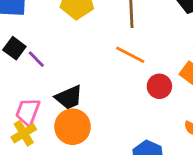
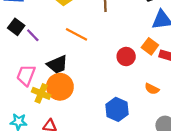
orange line: (130, 55) -> (77, 34), moved
yellow cross: (24, 133) -> (41, 93), moved, turned -36

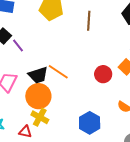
orange line: (77, 34) -> (58, 72), moved
yellow cross: (41, 93) -> (40, 117), moved

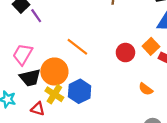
black trapezoid: (38, 75) -> (30, 78), moved
blue hexagon: (90, 123) -> (80, 91), moved

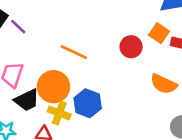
orange semicircle: (146, 89) -> (164, 84), size x1.5

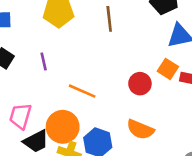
purple line: (18, 27) -> (44, 62), moved, turned 36
orange semicircle: (164, 84) -> (140, 129), moved

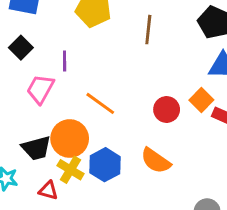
pink trapezoid: (20, 116) -> (40, 89), moved

